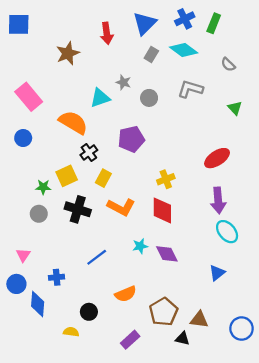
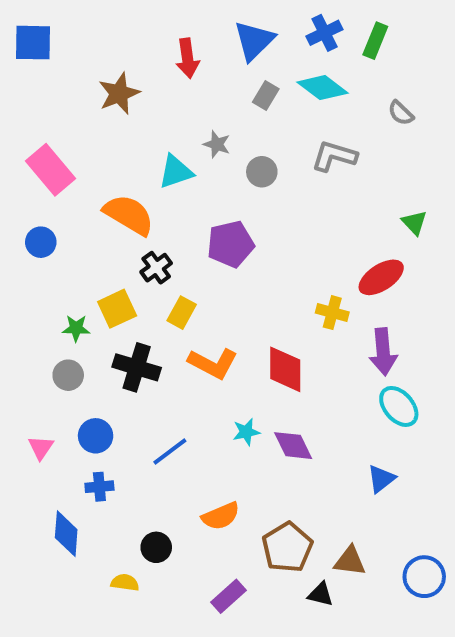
green triangle: (235, 108) -> (414, 223), moved
yellow cross: (166, 179) -> (332, 313), moved, turned 36
blue circle: (16, 284) -> (96, 436), moved

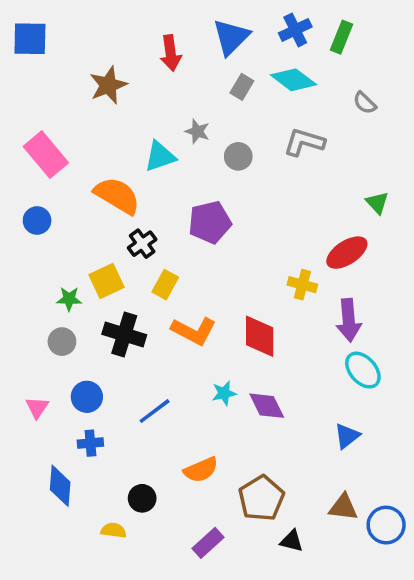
brown triangle: (350, 561) -> (343, 507), moved

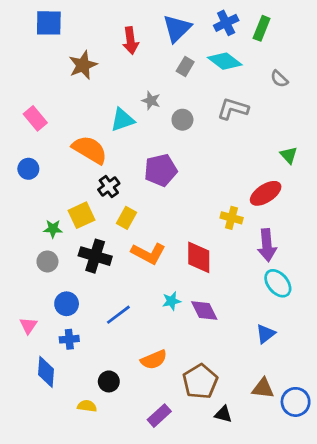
blue square: (30, 39) -> (49, 23), moved
pink rectangle: (46, 155) -> (35, 118), size x0.7
pink triangle: (37, 407) -> (28, 326), moved

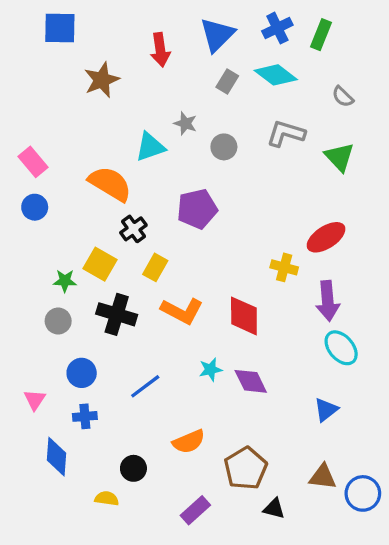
pink rectangle: (35, 118) -> (33, 162), moved
green triangle: (289, 155) -> (339, 157), moved, size x1.4
yellow square: (82, 215) -> (100, 264), turned -35

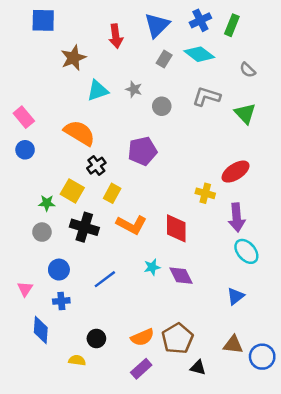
cyan triangle: (150, 147) -> (98, 91), moved
orange semicircle: (189, 442) -> (142, 337), moved

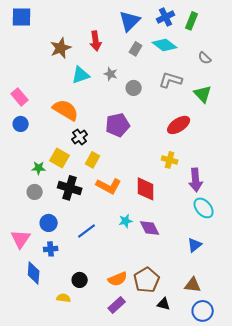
blue square: (43, 20) -> (22, 17), moved
red arrow: (116, 36) -> (96, 41), moved
red ellipse: (236, 172) -> (179, 125), moved
pink triangle: (25, 289) -> (21, 239), size x1.5
blue circle: (262, 357) -> (203, 311), moved

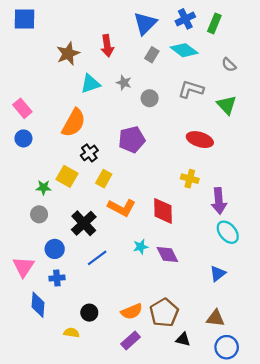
orange semicircle: (66, 110) -> (74, 123), turned 88
red ellipse: (179, 125) -> (200, 140), turned 50
black cross: (70, 188) -> (84, 223), moved, turned 30

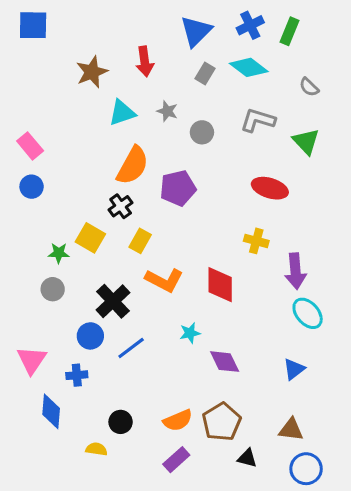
orange semicircle: (74, 123) -> (133, 166), moved
blue circle: (55, 249) -> (90, 336), moved
purple diamond: (167, 255) -> (225, 362), moved

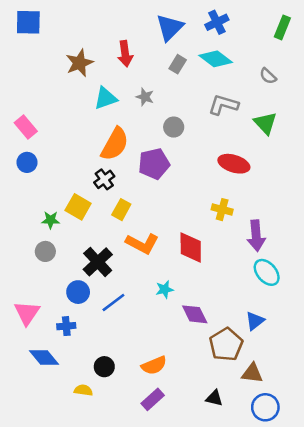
green rectangle: (289, 31) -> (282, 27), moved
gray circle: (202, 132) -> (174, 127), moved
blue diamond: (51, 411) -> (44, 358), turned -44
brown pentagon: (222, 422) -> (226, 344), moved

